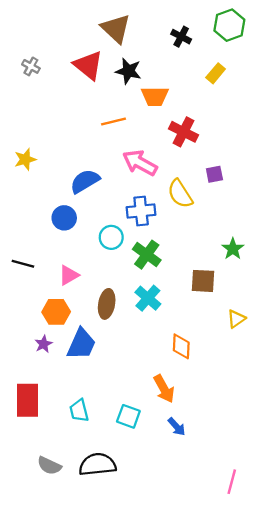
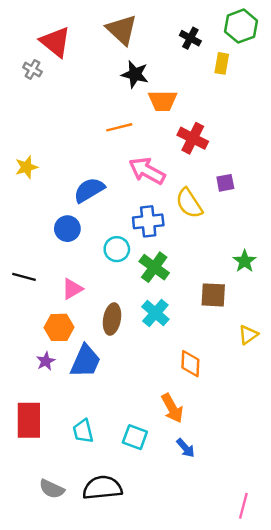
red triangle: (88, 65) -> (55, 42), moved
yellow rectangle: (216, 73) -> (222, 63), moved, turned -30

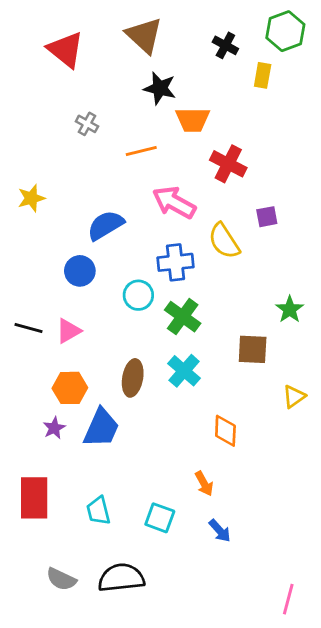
gray cross: (32, 69) -> (87, 124), moved
pink triangle: (72, 289) -> (68, 331), moved
orange arrow: (172, 408) -> (204, 484), size x0.7

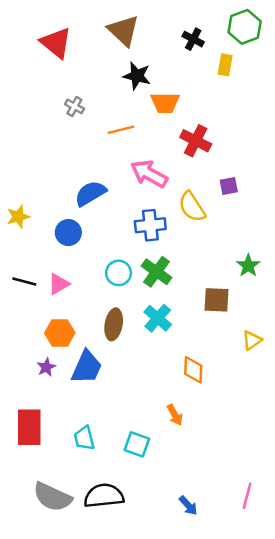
yellow star: (31, 198) -> (18, 217), moved
cyan circle: (138, 295) -> (119, 273), moved
blue arrow: (220, 531) -> (188, 506), moved
gray semicircle: (61, 579) -> (52, 497), size x1.5
pink line: (288, 599) -> (247, 496), moved

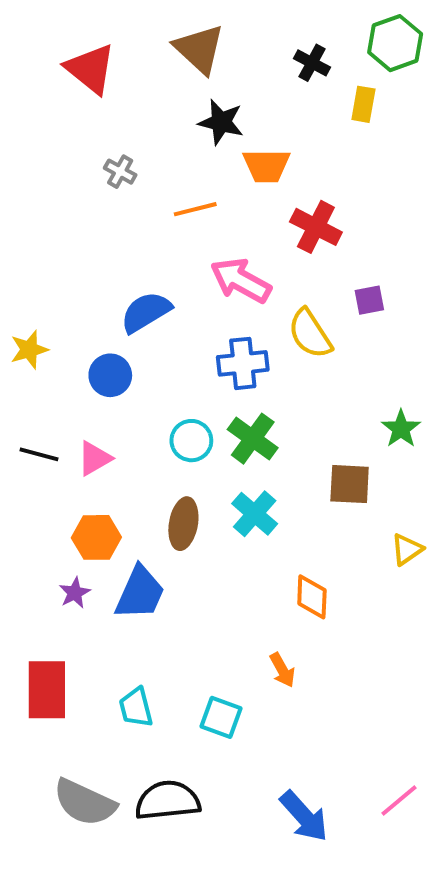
pink line: (247, 496) -> (399, 800), turned 35
blue arrow: (188, 506) -> (304, 816), size x1.6

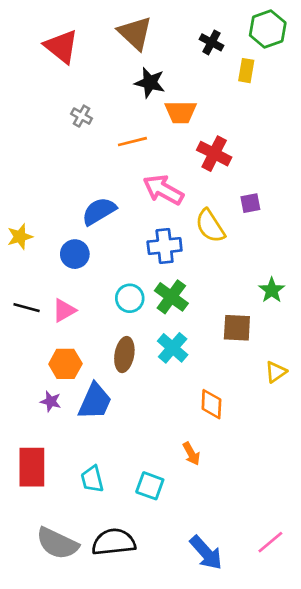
purple star: (75, 593) -> (51, 401), turned -30

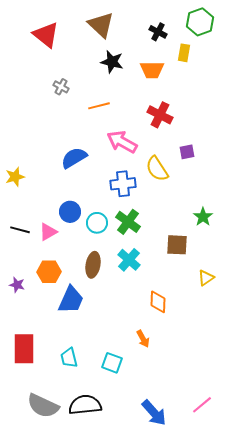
orange trapezoid: (181, 112) -> (152, 70), moved
blue circle: (75, 254) -> (70, 212), moved
purple star: (51, 401) -> (17, 285), moved

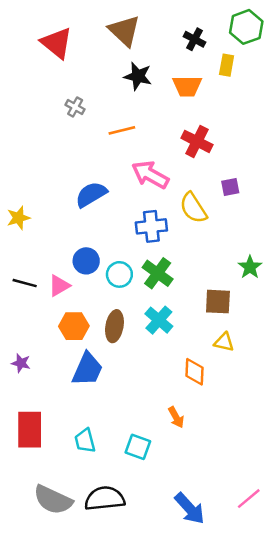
orange hexagon: (49, 272) -> (74, 326), moved
yellow triangle: (206, 278) -> (224, 342), moved, turned 48
purple star: (17, 285) -> (21, 363), moved

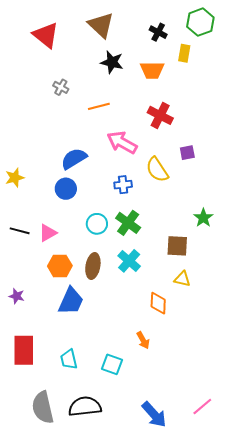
blue cross: (151, 226) -> (123, 185), size x0.7
blue circle: (86, 261) -> (66, 189), moved
gray semicircle: (53, 500) -> (43, 407), turned 52

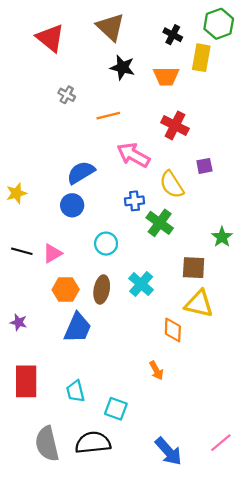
yellow rectangle: (184, 53) -> (201, 58), size x1.4
green cross: (128, 223) -> (160, 223), moved
yellow triangle: (182, 279) -> (199, 304), size x1.6
cyan square: (112, 364) -> (116, 409), moved

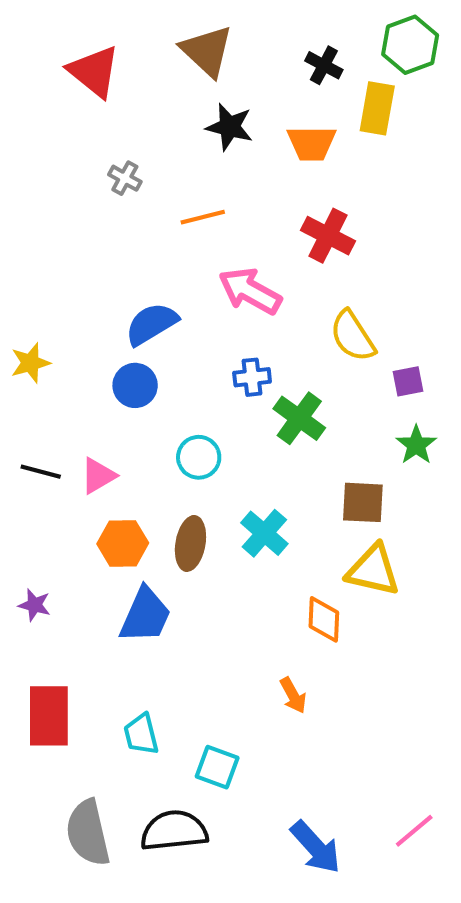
purple square: (204, 166) -> (408, 381), moved
yellow semicircle: (172, 185) -> (353, 336), moved

